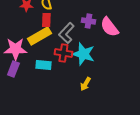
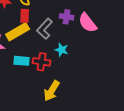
red cross: (63, 53) -> (42, 62), moved
cyan star: (83, 54) -> (62, 50), size x0.6
yellow arrow: (85, 84) -> (52, 91), moved, size x1.5

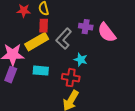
red cross: (42, 62) -> (71, 78), moved

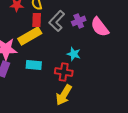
purple cross: (86, 27) -> (79, 21), turned -32
gray L-shape: (64, 39) -> (57, 21), moved

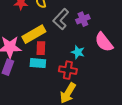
red rectangle: (37, 20) -> (41, 48), moved
pink semicircle: (100, 27) -> (104, 42), moved

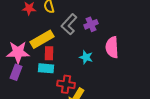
pink semicircle: (104, 42) -> (112, 47), turned 35
red cross: (68, 70) -> (66, 84), moved

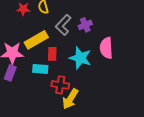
red rectangle: (49, 53) -> (52, 54), moved
cyan star: (86, 57) -> (80, 58), size x1.6

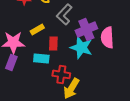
purple cross: (85, 25) -> (86, 29), moved, size x1.5
yellow rectangle: (36, 40) -> (37, 29), size x0.6

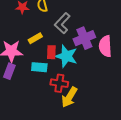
cyan star: (81, 47) -> (66, 56), moved

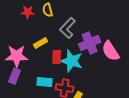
pink semicircle: (105, 46) -> (111, 51), turned -30
cyan rectangle: (39, 67) -> (45, 82), moved

